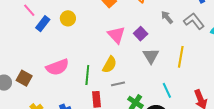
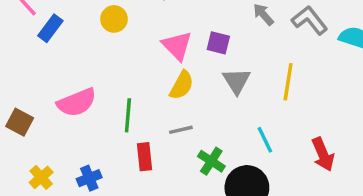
yellow circle: (68, 18) -> (114, 19), moved
purple square: (141, 34) -> (218, 43), turned -32
yellow semicircle: (110, 65) -> (182, 85), moved

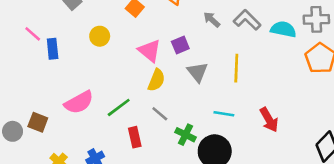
blue rectangle: (50, 28) -> (53, 49), turned -36
purple square: (218, 43) -> (180, 45), turned -30
green line: (128, 115) -> (119, 107), turned 55
gray line: (181, 130) -> (160, 114), turned 60
cyan line: (265, 140) -> (224, 114), turned -48

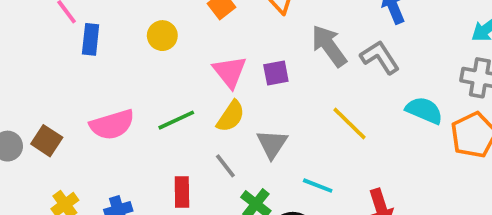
gray arrow: (212, 20) -> (329, 46), size x1.6
cyan semicircle: (283, 29) -> (424, 110), moved
yellow line: (236, 68) -> (350, 123), turned -60
gray triangle: (197, 72) -> (272, 144), moved
green line: (119, 107) -> (176, 120), moved

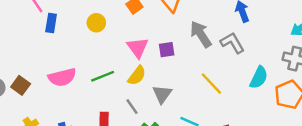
cyan semicircle: (424, 110) -> (259, 78), turned 90

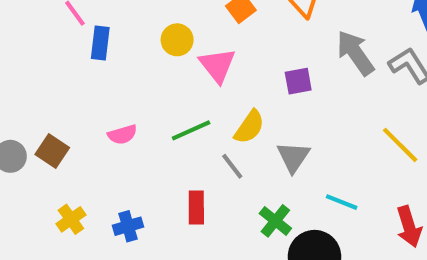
pink triangle: (138, 48) -> (217, 65), moved
pink semicircle: (62, 77) -> (122, 135), size x0.6
yellow line: (211, 84) -> (400, 145), moved
gray line: (132, 107) -> (232, 166), moved

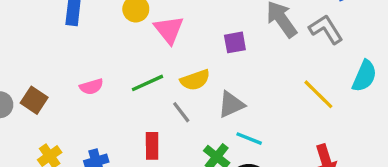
yellow semicircle: (249, 127) -> (195, 80), turned 36
gray triangle: (293, 157) -> (231, 104), turned 32
cyan line: (342, 202) -> (249, 139), moved

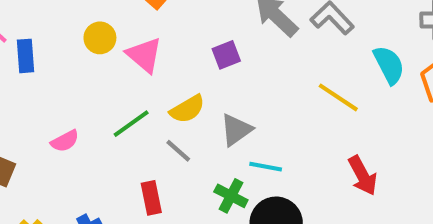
cyan semicircle: (364, 76) -> (389, 65), turned -40

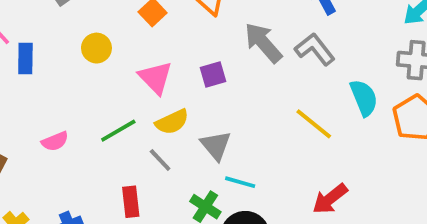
pink triangle: (144, 55) -> (155, 78), moved
gray triangle: (236, 130) -> (216, 145), turned -40
red arrow: (363, 176) -> (330, 199), turned 75

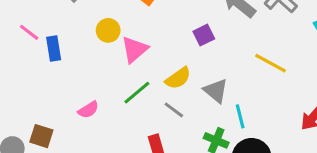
pink triangle: (155, 78) -> (135, 49), moved, turned 44
yellow line: (314, 124) -> (270, 63), moved
cyan line: (240, 182) -> (240, 116), turned 70

